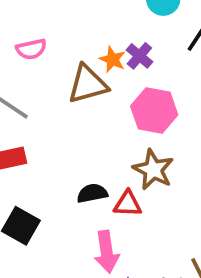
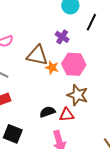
orange star: (112, 59) -> (52, 68), moved
brown triangle: (88, 84) -> (37, 55), turned 35

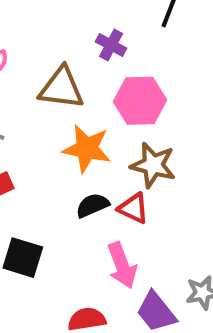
orange star: (52, 68) -> (87, 149), moved, size x1.6
red triangle: (67, 115) -> (133, 208), turned 35

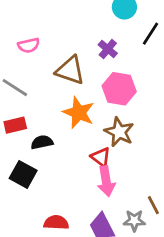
black semicircle: (92, 205) -> (42, 142), moved
pink arrow: (122, 265) -> (106, 181), moved

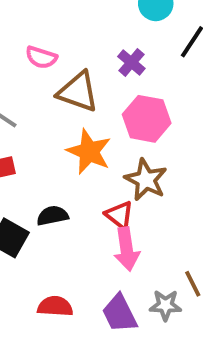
pink semicircle: (29, 45) -> (41, 57), moved, turned 30
black semicircle: (42, 142) -> (52, 216), moved

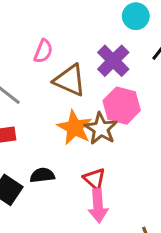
pink semicircle: (41, 57) -> (43, 51), turned -90
purple cross: (131, 63) -> (113, 61), size x1.5
brown star: (146, 180) -> (101, 129), moved

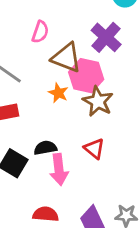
pink hexagon: (122, 106) -> (86, 76), moved
orange star: (75, 128) -> (58, 93), moved, size x0.6
pink arrow: (98, 206) -> (59, 169), moved

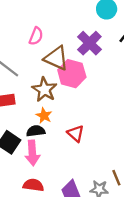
orange star: (58, 93) -> (44, 116), moved
brown star: (98, 101) -> (44, 90), moved
pink arrow: (59, 169) -> (32, 153), moved

